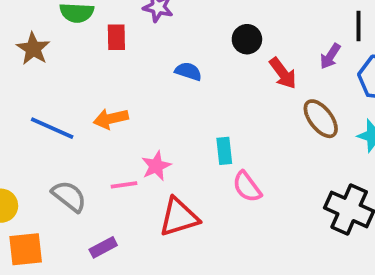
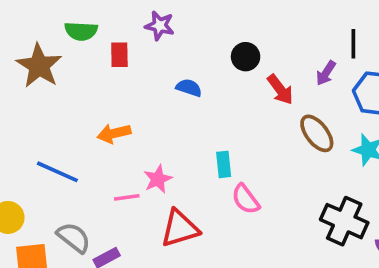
brown star: (33, 49) -> (39, 66), size x1.4
blue line: (52, 128) -> (57, 172), moved
gray semicircle: (69, 196) -> (74, 238), moved

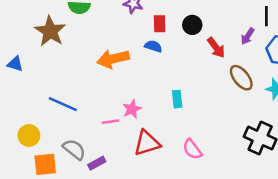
red rectangle: (119, 55) -> (160, 24), moved
orange arrow: (114, 133) -> (113, 59), moved, size x1.4
pink semicircle: (246, 199) -> (192, 149), moved

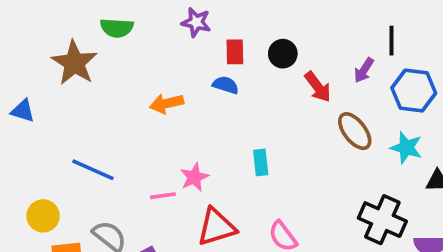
orange arrow: (113, 59) -> (167, 103), size x0.7

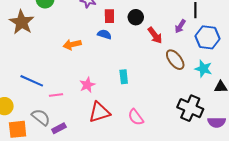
pink line: (163, 196) -> (56, 95), moved

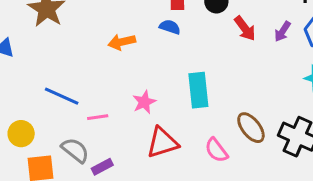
purple arrow: (180, 26) -> (283, 31), moved
brown ellipse: (175, 60) -> (251, 128), moved
cyan rectangle: (124, 77) -> (198, 90), size x1.6

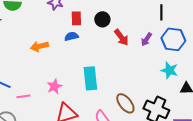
blue semicircle: (170, 27) -> (71, 36), turned -32

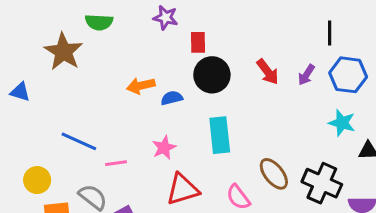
black circle: (102, 19) -> (212, 75), moved, size x1.5
blue semicircle: (71, 36) -> (172, 98), moved

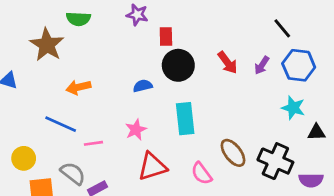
black line: (330, 33) -> (282, 28), turned -40
orange arrow: (141, 86) -> (78, 87), moved

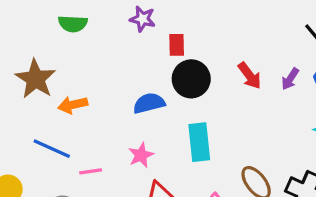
brown star: (47, 45) -> (35, 79), moved
blue semicircle: (143, 86) -> (149, 103), size x1.4

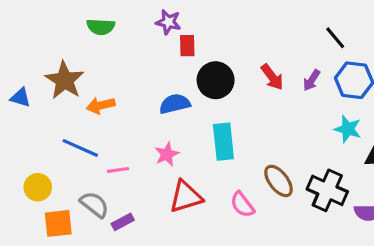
red rectangle: (177, 45) -> (187, 46), moved

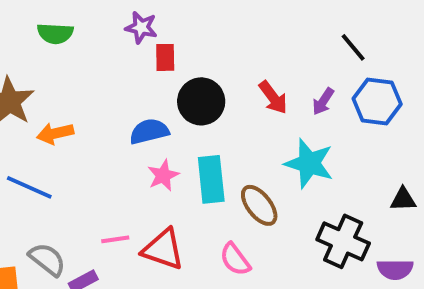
cyan star: (348, 129) -> (309, 163), moved, size x1.4
pink star: (167, 154) -> (163, 175), moved
pink line: (118, 170) -> (115, 239), moved
brown ellipse: (279, 181) -> (259, 205), moved
red triangle: (186, 197) -> (163, 249), turned 36

